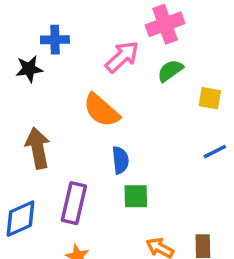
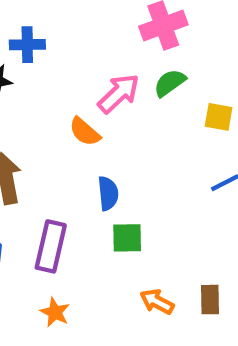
pink arrow: (122, 57) -> (119, 93), moved
orange semicircle: (101, 110) -> (85, 132), size x0.7

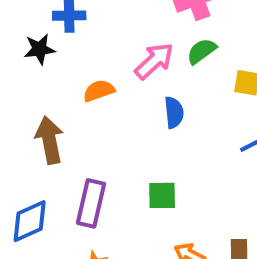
orange semicircle: (85, 132) -> (99, 91), moved, turned 120
blue semicircle: (108, 193) -> (174, 112), moved

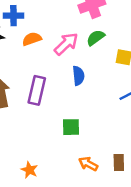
orange semicircle: (99, 91) -> (32, 39), moved
purple rectangle: (91, 203) -> (37, 90), moved

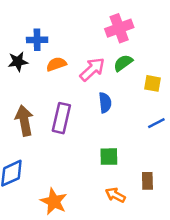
green square: (71, 127) -> (109, 157), moved
brown rectangle: (119, 163) -> (147, 181), moved
orange star: (29, 170) -> (54, 201), size x1.5

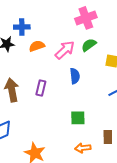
purple rectangle: (61, 118) -> (41, 88), size x0.7
orange arrow: (115, 195) -> (83, 148), turned -35

